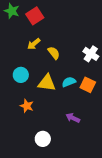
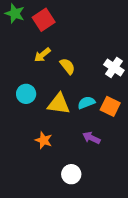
orange star: (27, 106) -> (44, 140), moved
purple arrow: (73, 118) -> (91, 138), moved
white circle: (43, 139) -> (71, 174), moved

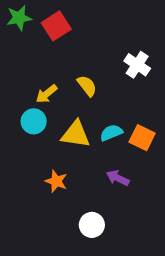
green star: (15, 13) -> (19, 18), turned -30
yellow arrow: (42, 55) -> (47, 94), moved
white cross: (114, 67) -> (137, 65), moved

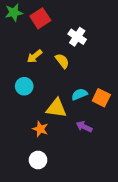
white cross: (137, 65) -> (77, 37), moved
yellow arrow: (47, 94) -> (35, 56), moved
yellow triangle: (76, 134) -> (56, 108), moved
white circle: (92, 225) -> (38, 160), moved

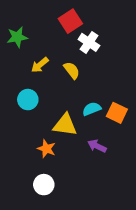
green star: (14, 13) -> (17, 37), moved
red square: (40, 18) -> (70, 21), moved

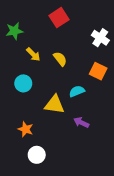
white cross: (89, 42) -> (100, 38), moved
yellow arrow: (40, 65) -> (33, 54), turned -96
orange square: (117, 113) -> (98, 71), moved
orange star: (46, 149) -> (26, 129), moved

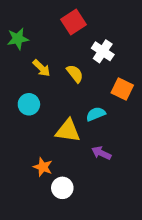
white cross: (100, 38) -> (103, 51), moved
orange star: (26, 129) -> (43, 167), moved
white circle: (37, 155) -> (62, 188), moved

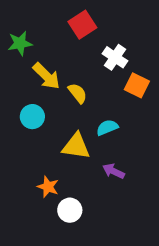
yellow arrow: (41, 68) -> (46, 76), size x1.4
yellow semicircle: (75, 74) -> (78, 93), moved
orange square: (122, 89) -> (137, 85), moved

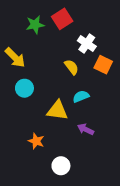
green star: (20, 43) -> (35, 25), moved
yellow arrow: (46, 76) -> (15, 58), moved
yellow semicircle: (78, 93) -> (71, 67), moved
white circle: (70, 210) -> (61, 166), moved

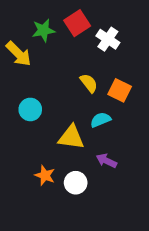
white cross: (87, 43) -> (108, 39), moved
yellow arrow: (15, 58) -> (19, 54), moved
orange square: (103, 65) -> (120, 90), moved
white circle: (61, 166) -> (76, 183), moved

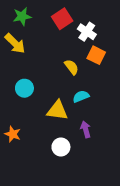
green star: (43, 30) -> (22, 16), moved
orange square: (120, 90) -> (96, 55), moved
purple arrow: (106, 161) -> (86, 129), turned 49
orange star: (45, 175) -> (13, 134), moved

